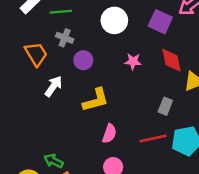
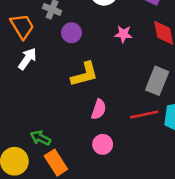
white arrow: (53, 86) -> (27, 59), moved
gray rectangle: (165, 106) -> (157, 81), size x1.5

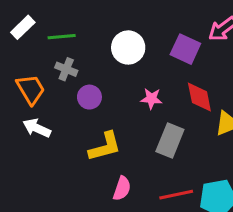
white arrow: (27, 59) -> (37, 128), turned -100
gray rectangle: (157, 81) -> (170, 140), moved

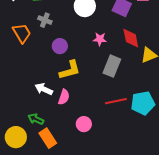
purple circle: (89, 97) -> (60, 46), moved
white arrow: (37, 128) -> (44, 89), moved
pink semicircle: (122, 188) -> (64, 97), moved

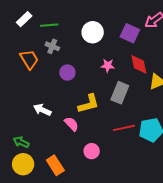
yellow L-shape: (70, 70) -> (89, 104), moved
white arrow: (44, 89) -> (42, 110), moved
pink semicircle: (64, 97) -> (71, 124), turned -63
green arrow: (36, 119) -> (21, 142), moved

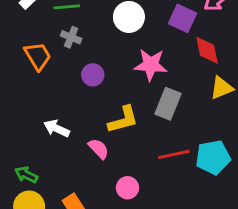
red diamond: (139, 64) -> (207, 50), moved
pink star: (108, 65) -> (151, 65), size x1.6

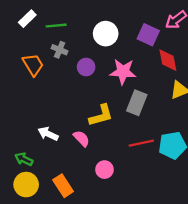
purple circle: (93, 75) -> (86, 67), moved
white arrow: (57, 128) -> (48, 134), moved

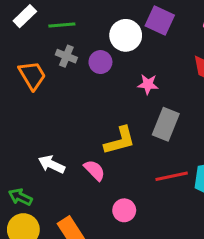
purple square: (148, 35) -> (160, 21), moved
purple circle: (86, 67) -> (100, 62), moved
pink star: (123, 72) -> (148, 84), size x0.6

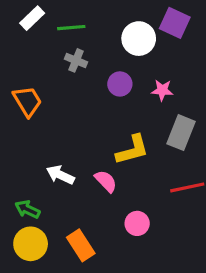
purple circle: (100, 62) -> (120, 84), moved
orange trapezoid: (32, 75) -> (27, 101), moved

